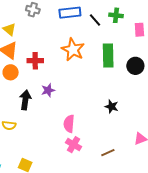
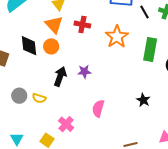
red cross: (35, 61) -> (82, 25), moved
pink cross: (74, 145) -> (66, 124), moved

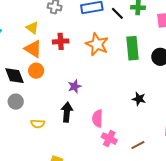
black arrow: (60, 76) -> (67, 112), moved
gray circle: (19, 96) -> (16, 102), moved
pink cross: (66, 124) -> (109, 139), moved

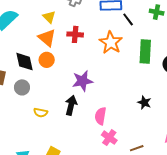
black line: (117, 13) -> (128, 19), moved
purple star: (75, 86) -> (82, 81), size x1.5

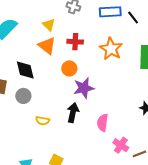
black line: (128, 19) -> (133, 18), moved
orange circle: (47, 60) -> (69, 68), moved
pink cross: (109, 138) -> (121, 145), moved

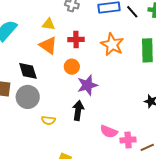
yellow triangle: (49, 25) -> (49, 24), turned -32
gray circle: (23, 96) -> (28, 97), size x1.5
pink semicircle: (103, 123) -> (109, 132), moved, turned -72
pink cross: (121, 145) -> (128, 140), turned -35

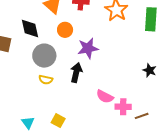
orange circle: (72, 67) -> (65, 30), moved
gray circle: (28, 97) -> (44, 56), moved

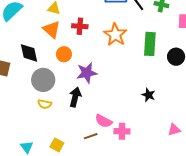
brown line: (142, 116) -> (91, 136), moved

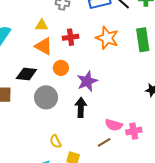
black diamond: (29, 53) -> (26, 74), turned -60
yellow semicircle: (45, 104) -> (55, 141), moved, turned 64

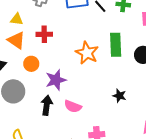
orange star: (107, 38) -> (87, 53), moved
pink semicircle: (114, 125) -> (73, 106), moved

